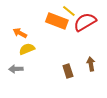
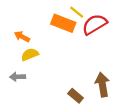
brown arrow: (91, 64) -> (102, 85), moved, size x1.5
brown rectangle: (68, 71) -> (76, 96), moved, turned -32

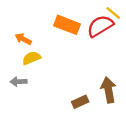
yellow line: (77, 12) -> (113, 13), moved
brown rectangle: (76, 96) -> (80, 102), turned -64

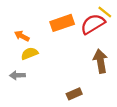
orange rectangle: (67, 25) -> (62, 23), turned -40
brown arrow: (108, 90) -> (100, 61), moved

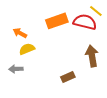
red semicircle: (93, 24) -> (85, 22), turned 45
brown rectangle: (74, 94) -> (68, 77), moved

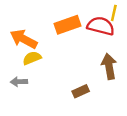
yellow line: (96, 11) -> (114, 13), turned 64
orange arrow: (20, 33) -> (24, 39), size x1.6

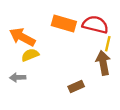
yellow line: (114, 13) -> (108, 44), moved
orange rectangle: (68, 25) -> (64, 23), turned 35

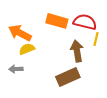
brown arrow: (103, 63) -> (77, 51), moved
brown rectangle: (76, 86) -> (68, 77), size x1.6

